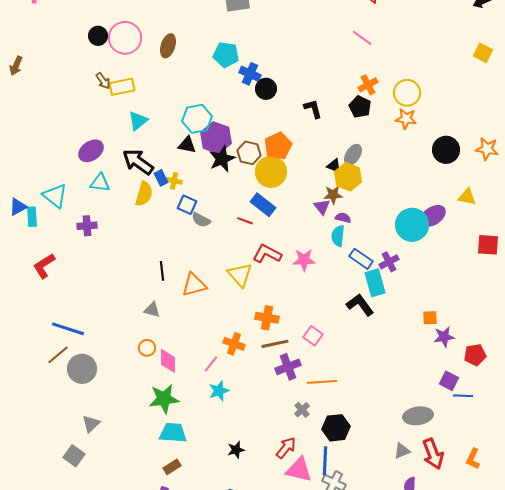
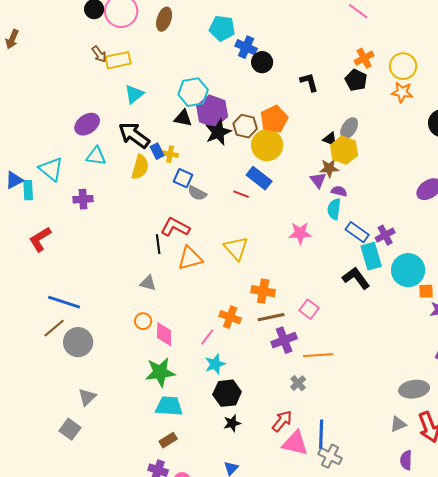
cyan circle: (412, 225) -> (408, 270), moved
red L-shape: (267, 254) -> (175, 227), moved
black hexagon: (336, 428) -> (227, 393), moved

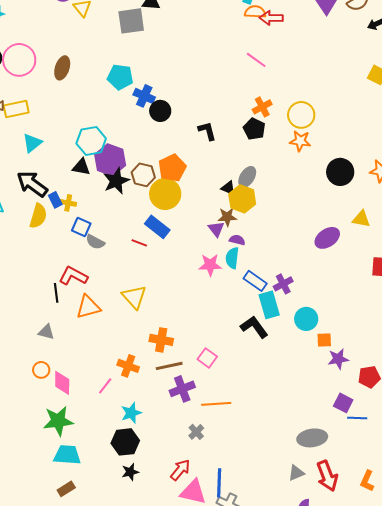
pink star: (300, 233) -> (210, 265), moved
cyan circle: (408, 270) -> (306, 319), size x0.7
cyan star: (215, 364) -> (131, 413), moved

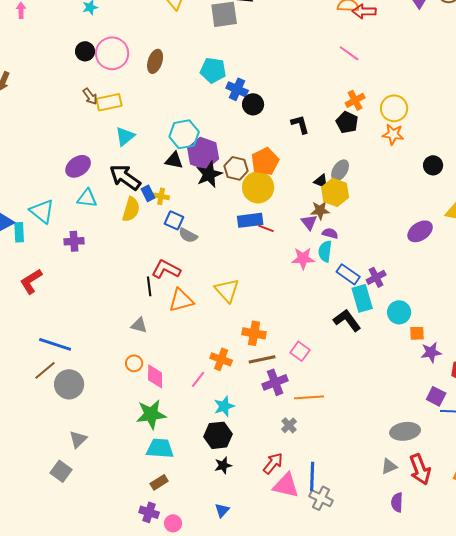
black circle: (340, 172) -> (433, 165), size x0.7
blue rectangle: (157, 227) -> (250, 220), turned -45
red line: (139, 243) -> (266, 228), moved

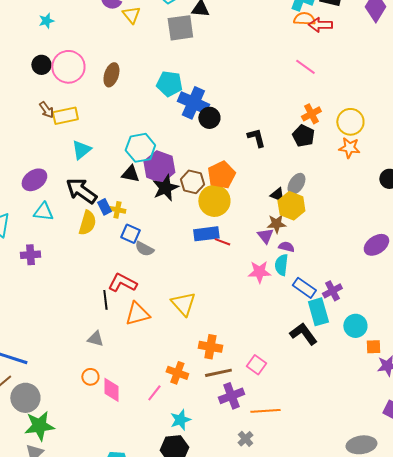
blue cross: (237, 89) -> (193, 103), size x1.4
green star: (151, 414) -> (39, 426), moved

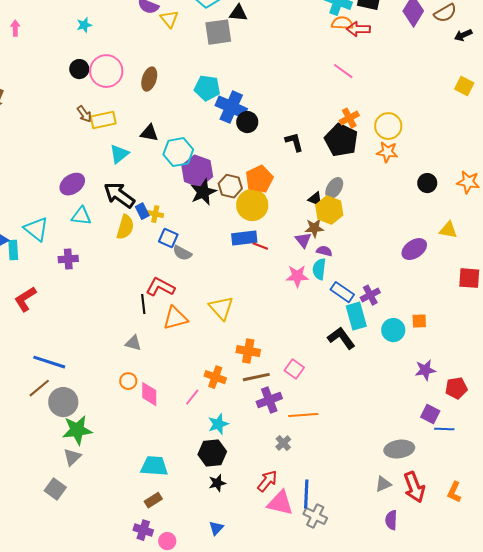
black pentagon: (303, 136) -> (341, 140), size x1.5
black triangle: (130, 174) -> (149, 133), moved
orange square: (373, 347) -> (419, 321), moved

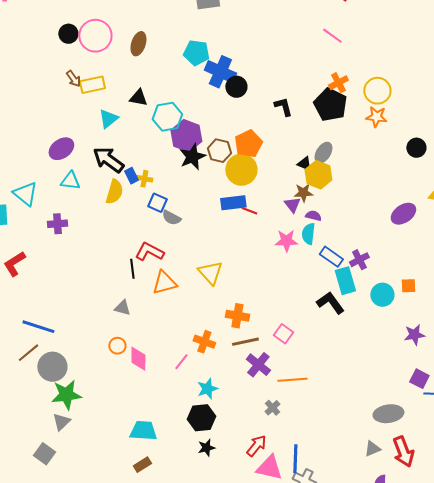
purple cross: (269, 400) -> (258, 365), turned -30

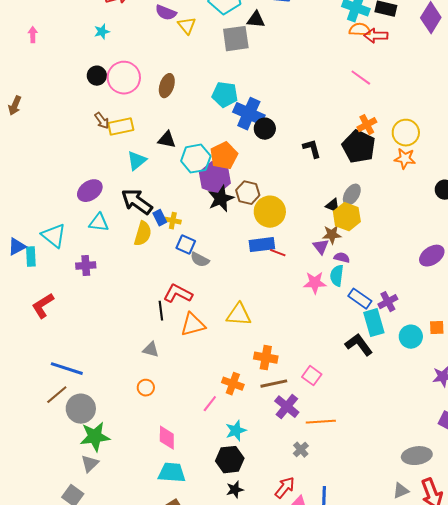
orange pentagon: (248, 144) -> (224, 156), moved
yellow triangle: (210, 273) -> (239, 315), turned -44
pink diamond: (138, 359) -> (167, 438), moved

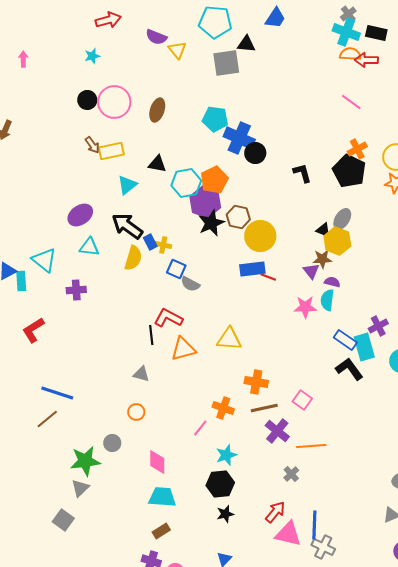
blue rectangle: (360, 299) -> (345, 340), moved
gray circle: (81, 409) -> (112, 443), moved, size x0.6

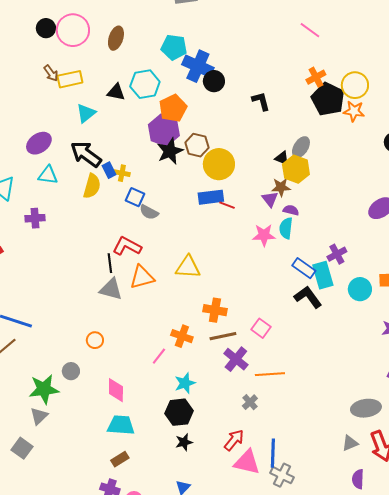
black pentagon: (349, 171) -> (328, 99), moved
cyan hexagon: (186, 183) -> (145, 84), moved
gray triangle: (141, 374) -> (111, 289), moved, size x1.4

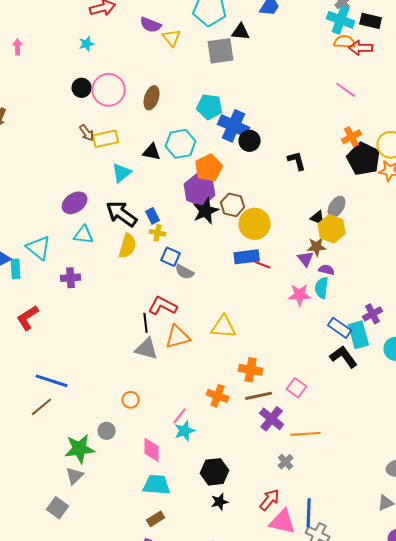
blue rectangle: (109, 170) -> (153, 216), moved
pink line: (159, 356) -> (180, 416), moved
cyan star: (185, 383) -> (185, 431), moved

